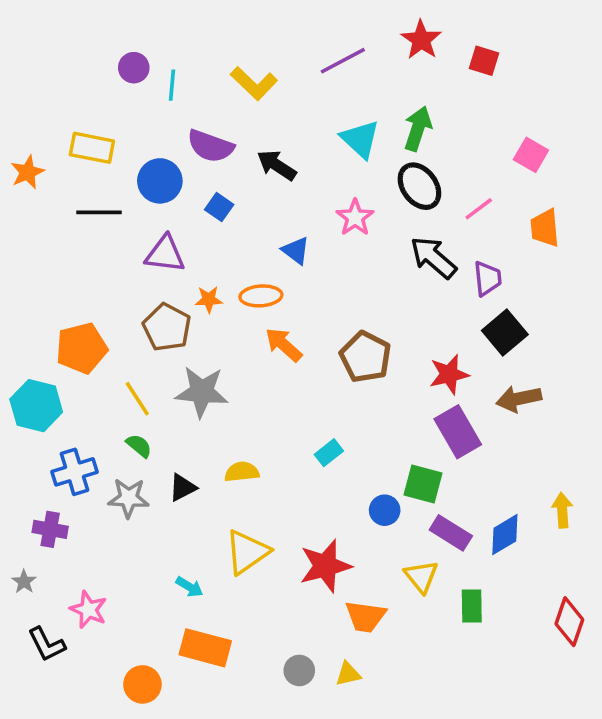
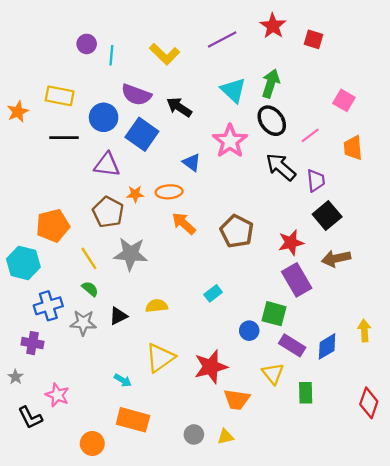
blue square: (219, 207) -> (142, 134), size x1.8
pink star: (355, 218) -> (230, 141), size x1.4

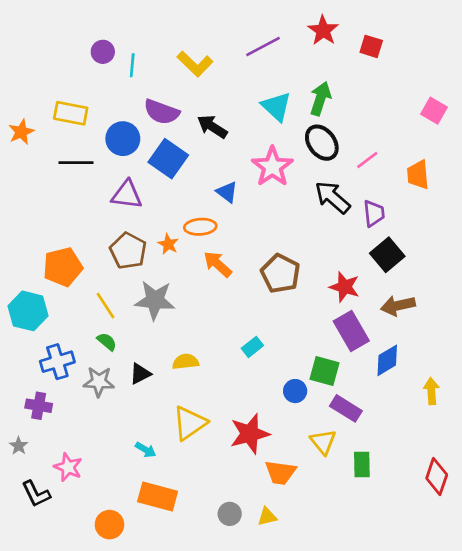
pink square: (344, 100) -> (434, 111), moved
orange star: (135, 194) -> (168, 244), moved, turned 30
red star: (291, 243) -> (345, 287), turned 30
blue diamond: (327, 346) -> (387, 360), moved

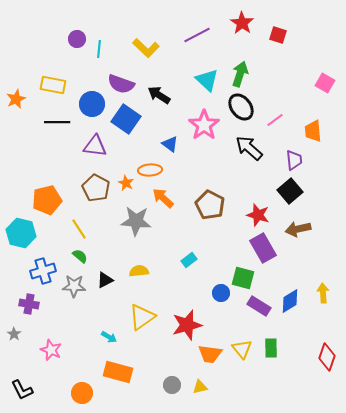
purple trapezoid: (374, 213) -> (294, 160), moved
gray star: (155, 300) -> (136, 221), moved
blue diamond: (387, 360) -> (290, 301), moved
yellow triangle: (323, 442) -> (242, 349), moved
black L-shape: (36, 494) -> (22, 390), moved

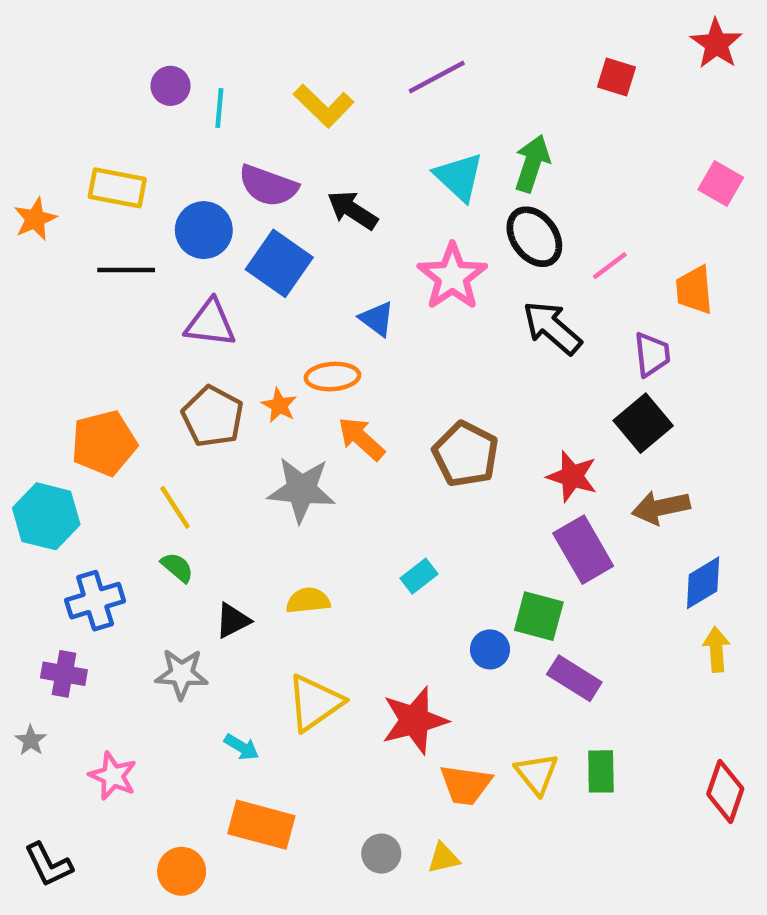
red star: (242, 23) -> (716, 44), moved
gray star: (74, 286) -> (182, 674), moved
blue diamond: (290, 301) -> (703, 583), moved

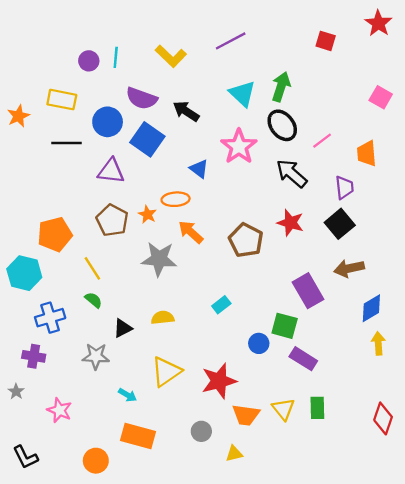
purple circle: (170, 86) -> (89, 61), moved
red star: (572, 476) -> (290, 223), moved
gray circle: (381, 854) -> (201, 431), moved

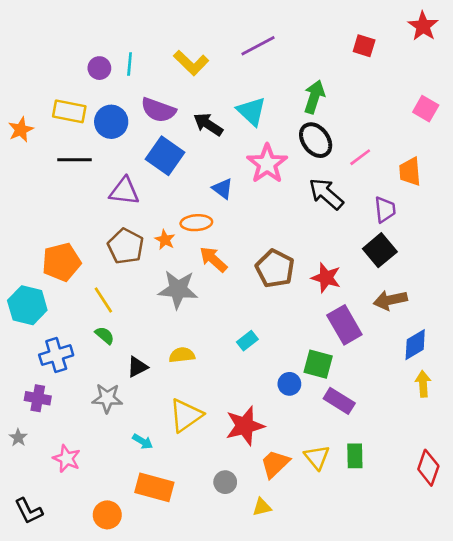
cyan triangle: (242, 94) -> (251, 111), moved
blue circle: (108, 122) -> (111, 122), moved
red star: (290, 223) -> (326, 278), moved
orange trapezoid: (246, 415) -> (275, 464), turned 128

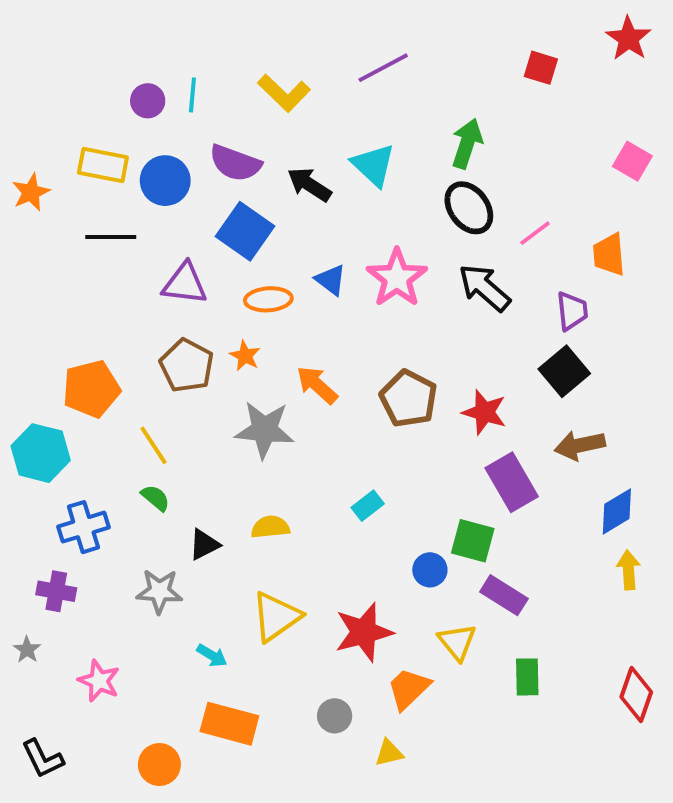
pink star: (267, 164) -> (397, 278), moved
orange ellipse: (196, 223) -> (268, 299), moved
yellow triangle: (317, 457) -> (457, 642), moved

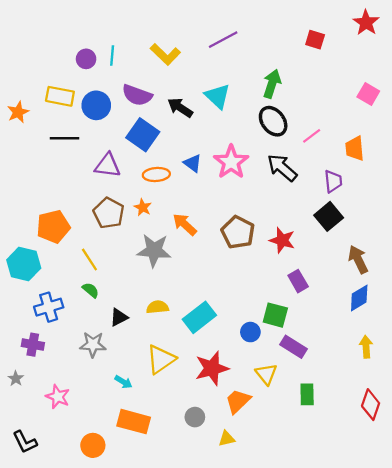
brown arrow: (580, 445) -> (358, 260), moved, turned 76
purple rectangle: (512, 482) -> (298, 281), size x0.7
cyan rectangle: (368, 506) -> (199, 317), moved, size x1.8
yellow arrow: (628, 570) -> (366, 347), moved

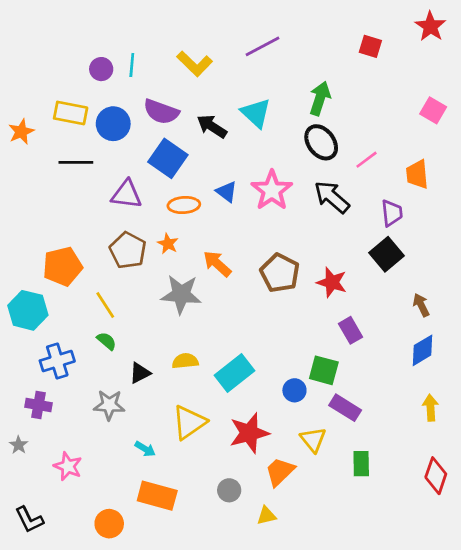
brown arrow: (358, 260) -> (421, 305), size x0.7

